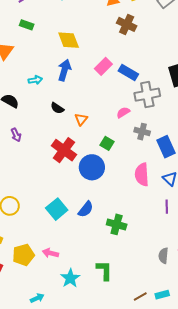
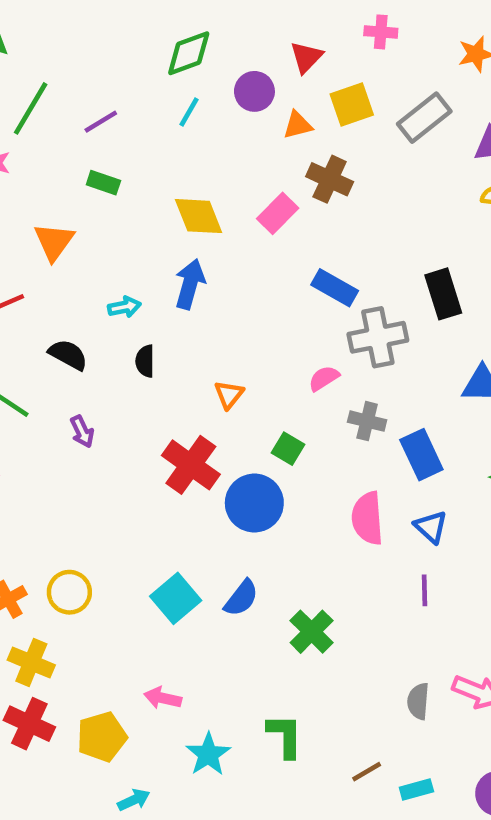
pink rectangle: (103, 66) -> (278, 213), moved
black semicircle: (57, 108) -> (145, 361), moved, turned 56
green cross: (117, 224) -> (312, 632), turned 30
yellow pentagon: (23, 255) -> (102, 737), moved
brown line: (140, 297) -> (367, 772), moved

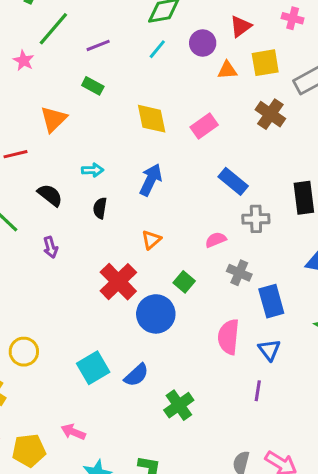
brown cross: (330, 179) -> (270, 114), moved
blue arrow: (190, 284) -> (151, 180), moved
gray cross: (378, 337) -> (256, 219), size x0.7

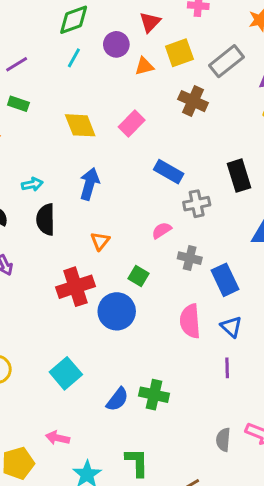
black semicircle: (100, 208) -> (46, 219), size x1.5
red cross: (118, 282) -> (75, 287), turned 36
blue semicircle: (136, 375) -> (117, 399), moved
green cross: (179, 405) -> (154, 395), turned -32

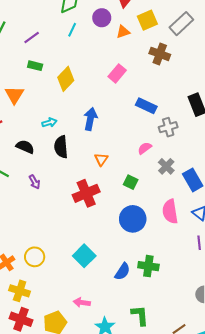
yellow diamond: (80, 125) -> (66, 79), moved, turned 70
gray cross: (190, 258) -> (166, 166), turned 35
blue circle: (117, 311) -> (133, 219), moved

